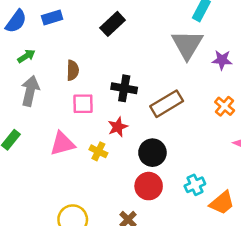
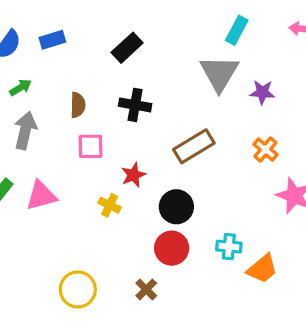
black cross: (124, 88) -> (135, 105), moved
pink triangle: (62, 144) -> (41, 196), moved
cyan cross: (195, 185) -> (229, 247), turned 30

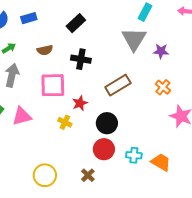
brown semicircle: (78, 105) -> (45, 50), moved, turned 77
pink square: (90, 146) -> (53, 85), size x1.5
cyan cross: (229, 247) -> (134, 155), moved
orange trapezoid: (262, 269) -> (161, 162), turned -110

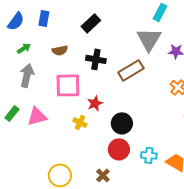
blue rectangle: (29, 18) -> (44, 18), turned -63
brown rectangle: (118, 85) -> (131, 70), moved

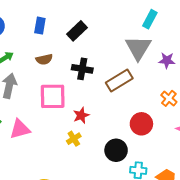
blue rectangle: (44, 18) -> (40, 26), moved
yellow cross: (80, 122) -> (74, 139), moved, turned 32
black circle: (122, 123) -> (116, 150), moved
red circle: (119, 149) -> (141, 124), moved

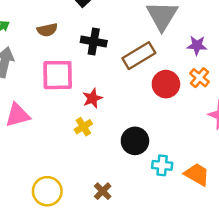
purple star: (167, 60) -> (197, 45), moved
red circle: (141, 124) -> (166, 84), moved

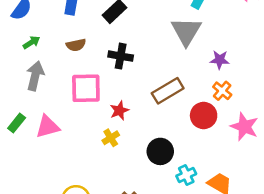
brown rectangle: (139, 56) -> (168, 91), moved
red circle: (166, 84) -> (204, 116), moved
cyan cross: (162, 165) -> (186, 175), turned -30

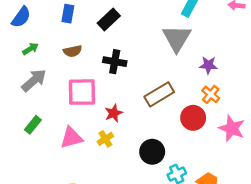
gray arrow: (35, 76) -> (34, 80), turned 36
green rectangle: (17, 123) -> (33, 125), moved
pink triangle: (48, 127) -> (71, 138), moved

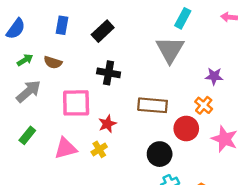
brown semicircle: (73, 51) -> (53, 62), moved, turned 30
purple star: (208, 65) -> (214, 76), moved
brown rectangle: (159, 94) -> (153, 105), turned 36
black circle: (152, 152) -> (160, 154), moved

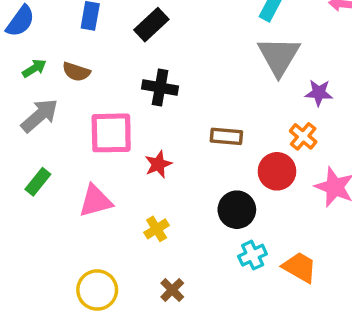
gray triangle: (170, 50) -> (279, 56), moved
brown rectangle: (153, 105) -> (226, 136), size x0.7
yellow cross: (99, 149) -> (157, 229), moved

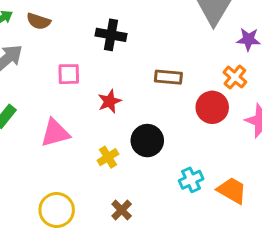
pink square: (111, 133) -> (69, 74), size x0.6
black circle: (237, 210) -> (147, 141), moved

